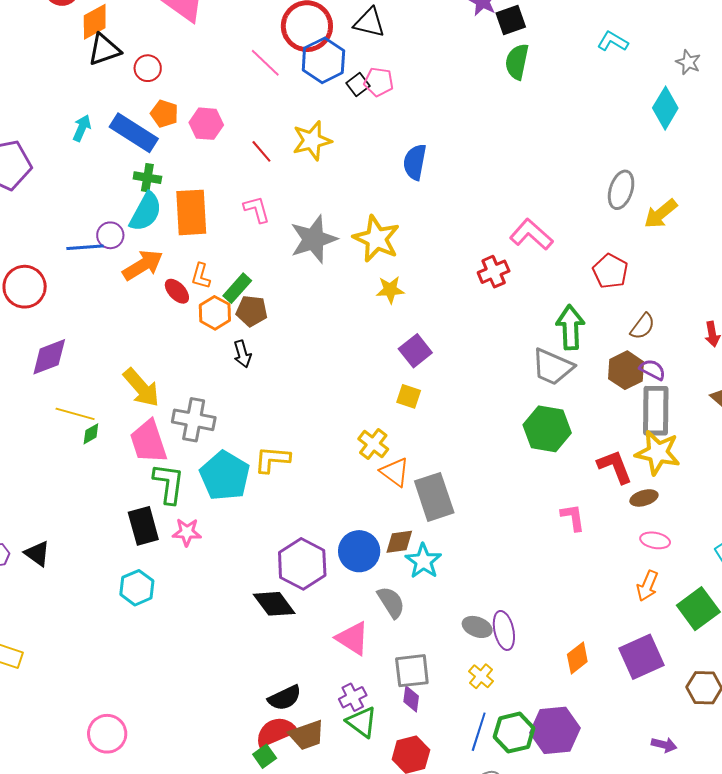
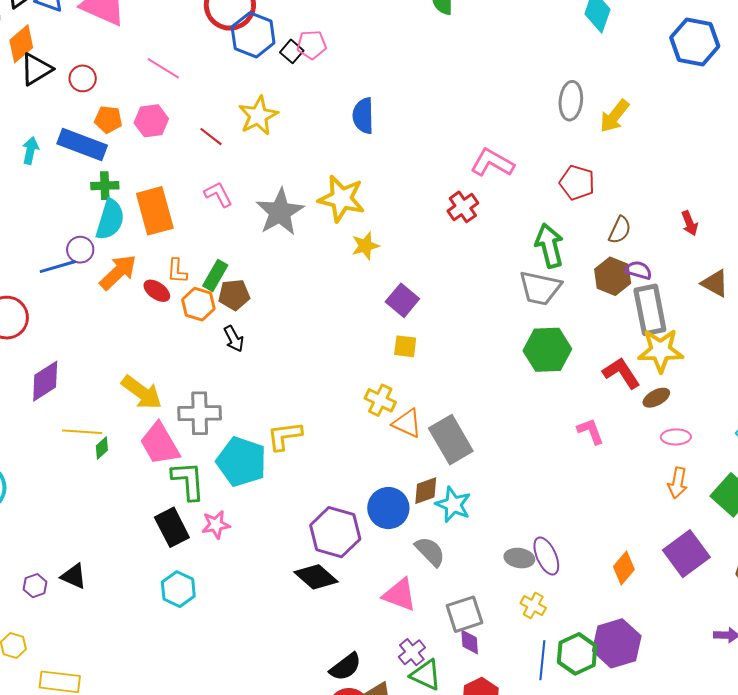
pink line: (265, 63) -> (163, 68), moved

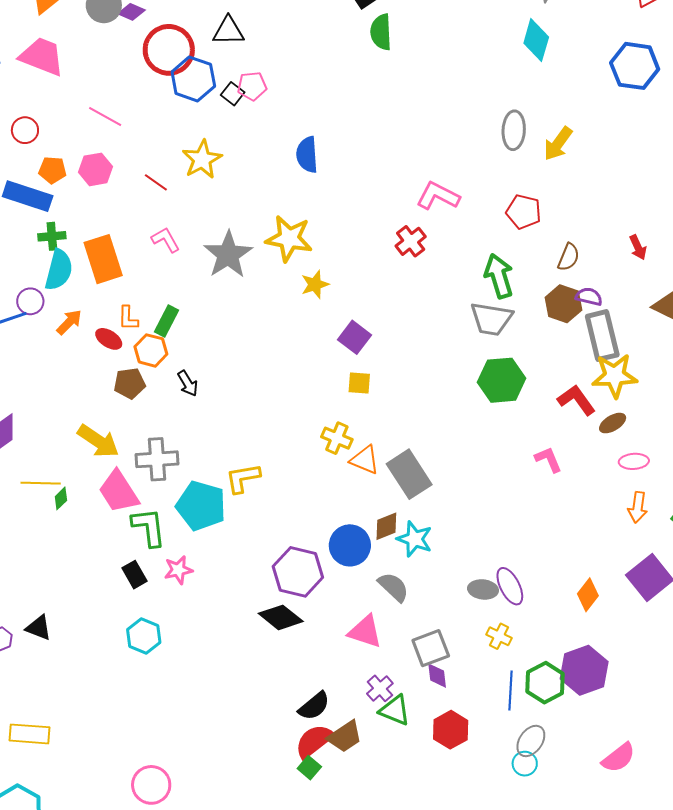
orange arrow: (118, 272) -> (69, 322), size x0.7
brown pentagon: (234, 295) -> (130, 383), moved
black rectangle: (172, 527) -> (135, 575), size x0.7

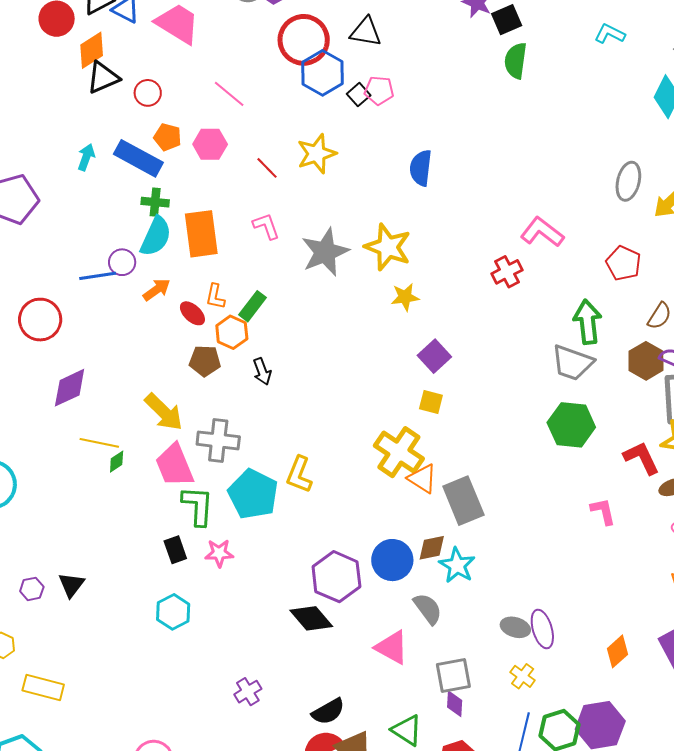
yellow cross: (337, 438) -> (399, 452), size x1.6
yellow L-shape: (243, 478) -> (299, 475), turned -69
black triangle: (39, 628) -> (71, 585), turned 36
purple cross: (380, 688) -> (248, 692), moved

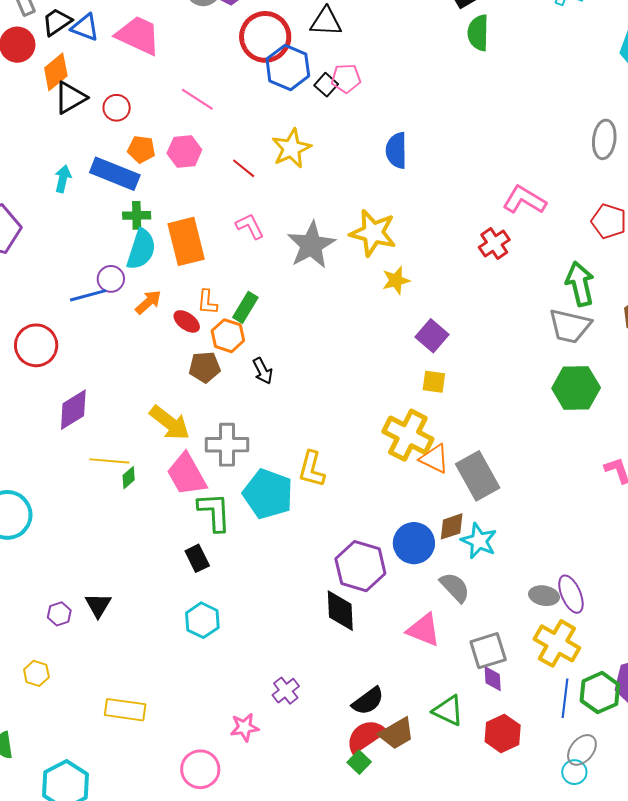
pink star: (219, 553) -> (244, 727), moved
black diamond: (311, 618) -> (340, 611), turned 45
yellow cross: (523, 676) -> (557, 643), size x1.8
yellow rectangle: (43, 688) -> (125, 710), moved

